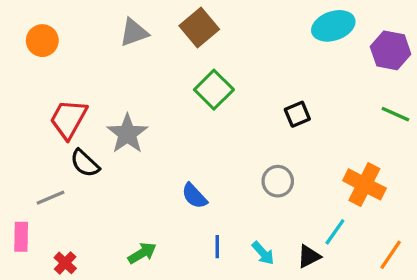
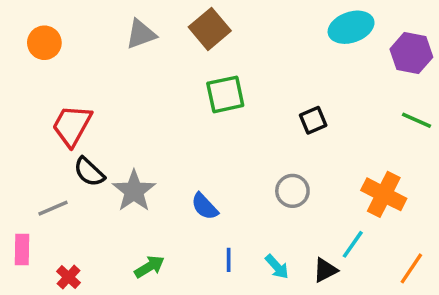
green square: (214, 90) -> (225, 94), turned 33
gray star: (127, 134) -> (134, 191), moved

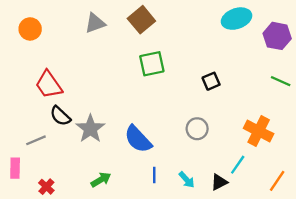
red trapezoid: (72, 125) -> (49, 85), turned -64
blue semicircle: (205, 206) -> (138, 139), size x1.5

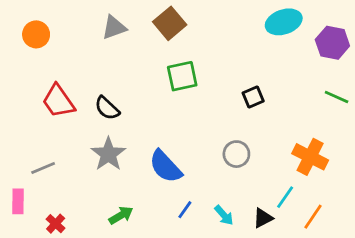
black semicircle: (60, 116) -> (107, 108), moved
blue line: (154, 175) -> (185, 210), turned 35
orange line: (277, 181) -> (313, 217), moved

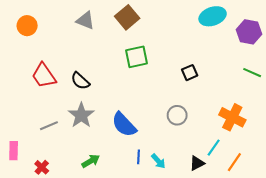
gray triangle: (114, 27) -> (85, 20), turned 42
gray line: (43, 168) -> (49, 126), moved
blue line: (185, 210) -> (139, 157), turned -32
cyan arrow: (224, 215) -> (158, 161), moved

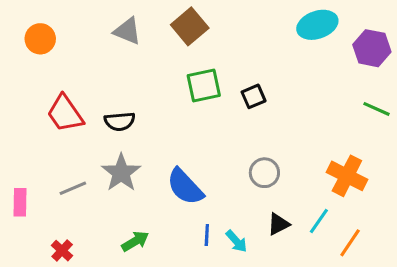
black square: (190, 73) -> (254, 96), moved
black semicircle: (80, 81) -> (120, 121), turned -48
pink rectangle: (14, 151) -> (20, 202), moved
black triangle: (197, 163) -> (278, 224), moved

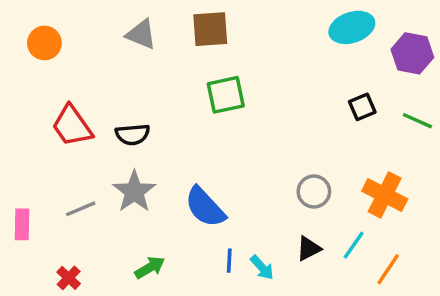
brown square: (190, 26) -> (210, 29), turned 36
black square: (254, 96) -> (362, 107), moved
gray circle: (264, 173) -> (314, 192), moved

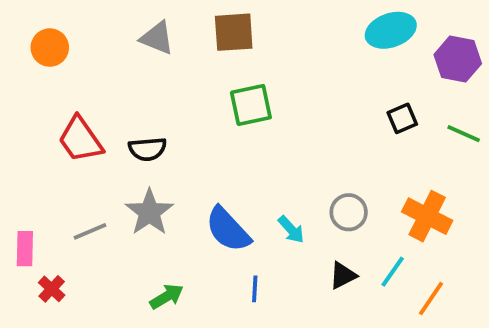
cyan arrow: (262, 267) -> (291, 229), moved
red cross: (69, 278) -> (52, 289), moved

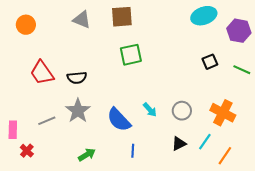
cyan arrow: (291, 229) -> (150, 110), moved

